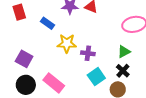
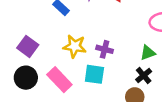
yellow star: (67, 43) -> (75, 46), moved
cyan square: (96, 77) -> (94, 74), moved, turned 36

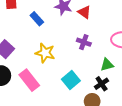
purple cross: (105, 49) -> (84, 42), moved
cyan square: (94, 74) -> (71, 80), moved, turned 36

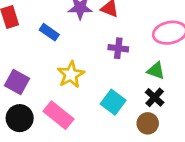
yellow star: (45, 53) -> (71, 75), turned -30
green triangle: (107, 65) -> (156, 71), turned 48

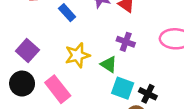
green triangle: (156, 71) -> (109, 64), moved
black cross: (155, 97) -> (148, 94), turned -30
cyan square: (113, 102) -> (123, 88), moved, turned -30

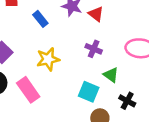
green triangle: (109, 64) -> (111, 75), moved
black cross: (148, 94) -> (127, 101), moved

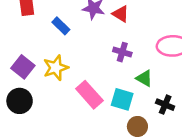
yellow star: (48, 59) -> (56, 68), moved
pink rectangle: (28, 90) -> (89, 95), moved

